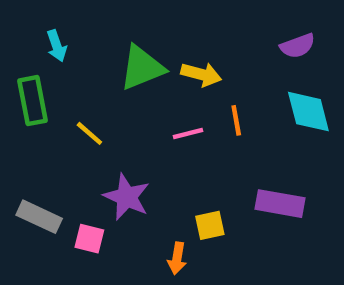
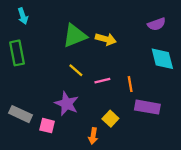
cyan arrow: (57, 46) -> (23, 16), moved
orange line: (236, 120) -> (130, 84), moved
yellow line: (89, 133) -> (76, 70), moved
pink line: (188, 133) -> (102, 81), moved
yellow square: (210, 225) -> (110, 119), turned -35

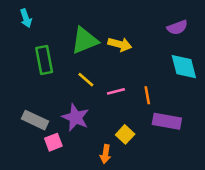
green rectangle: (17, 53) -> (44, 60), moved
gray rectangle: (21, 114) -> (35, 120), moved
pink square: (47, 126) -> (53, 142), turned -35

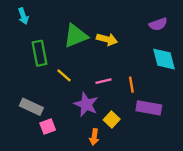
yellow line: (86, 80) -> (64, 75), moved
purple star: (76, 117) -> (86, 104), moved

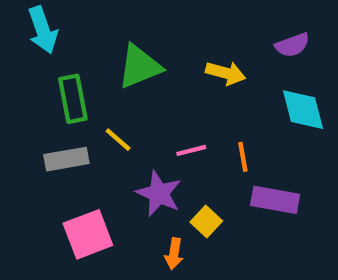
cyan arrow: (23, 16) -> (43, 30), size x1.5
yellow arrow: (107, 39) -> (226, 73), moved
gray rectangle: (31, 107) -> (66, 159), moved, turned -35
pink square: (48, 127) -> (88, 234), size x1.6

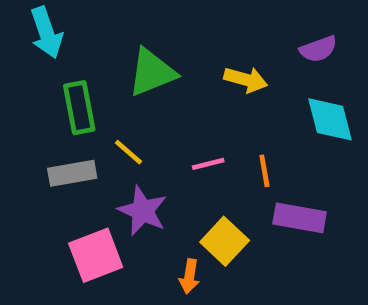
purple star: (159, 193) -> (143, 211), moved
yellow square: (206, 221) -> (225, 241), size x1.4

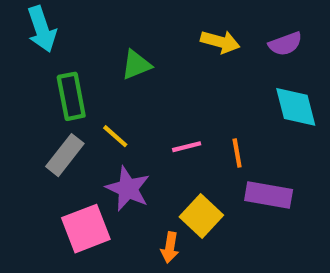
green triangle: (152, 72) -> (136, 65), size x0.7
yellow arrow: (246, 80) -> (220, 42), moved
gray rectangle: (72, 173) -> (65, 155), turned -42

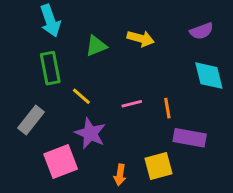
cyan arrow: (42, 29) -> (50, 21), moved
yellow arrow: (220, 42) -> (141, 38), moved
gray rectangle: (65, 155) -> (31, 120), moved
yellow square: (201, 216) -> (158, 166), moved, turned 32

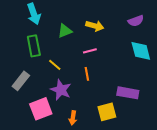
pink line: (132, 104) -> (90, 51), moved
orange line: (167, 108) -> (87, 74), moved
orange arrow: (120, 175) -> (73, 118), moved

